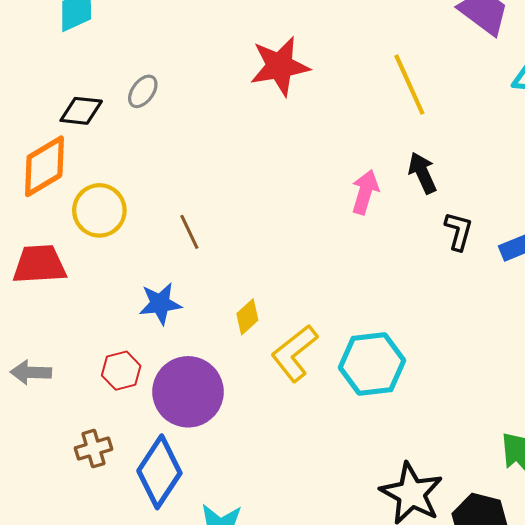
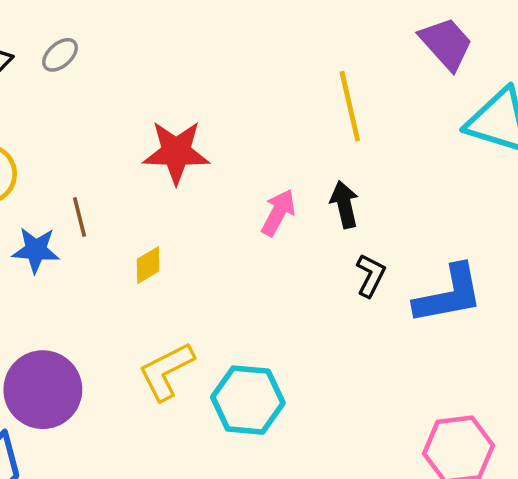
red star: (280, 66) -> (176, 152), moved
blue star: (160, 304) -> (36, 250), moved
yellow diamond: (247, 317) -> (148, 265), moved

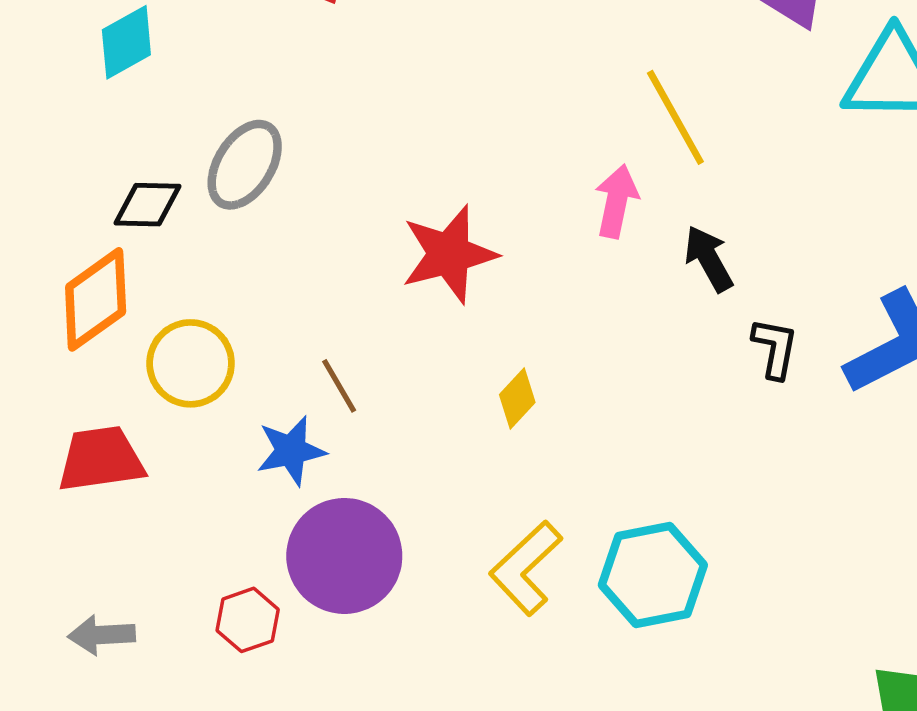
gray ellipse: (60, 55) -> (245, 165), size x1.6
pink arrow: (278, 213) -> (617, 201), moved
yellow diamond: (148, 265) -> (517, 398), moved
purple circle: (43, 390) -> (344, 556), moved

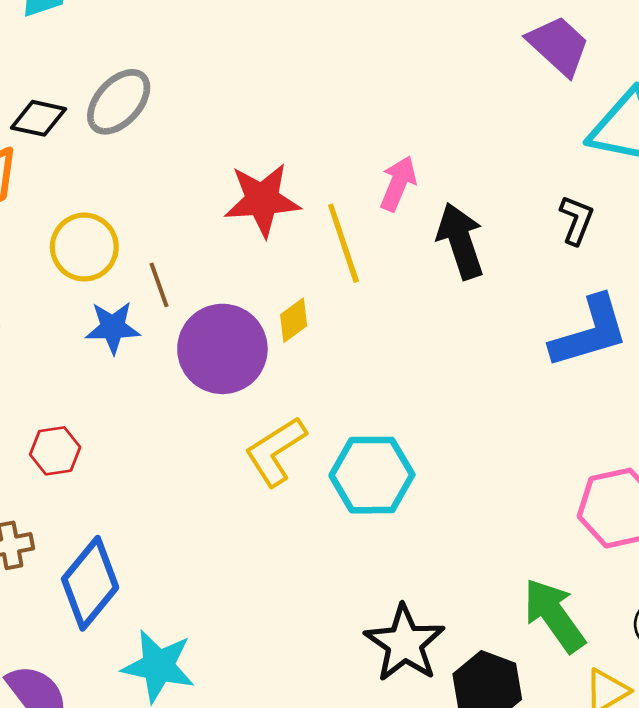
yellow line: (675, 117) -> (343, 243), moved
black arrow: (709, 259) -> (460, 241), size x1.4
black L-shape: (775, 348) -> (576, 220), moved
yellow circle: (191, 363) -> (84, 247), moved
purple circle: (344, 556) -> (222, 349), moved

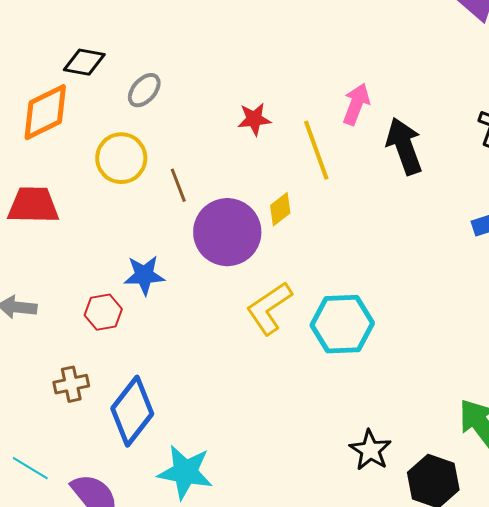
gray ellipse: (119, 102) -> (144, 90), moved, size x0.7
red star: (262, 200) -> (254, 119), size x0.6
blue star: (113, 327) -> (144, 275), moved
black star: (405, 643) -> (370, 450), size x0.7

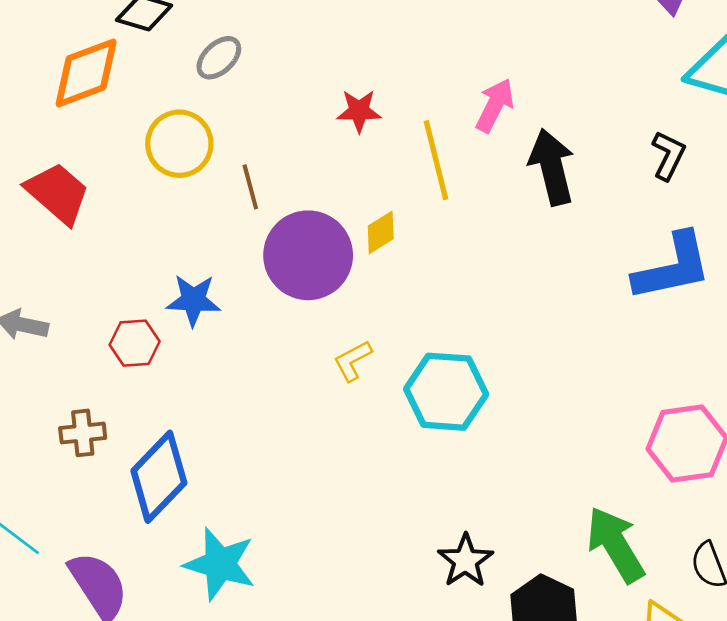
red trapezoid: (33, 205) -> (58, 193), turned 34
yellow L-shape: (269, 308) -> (353, 361), size x0.6

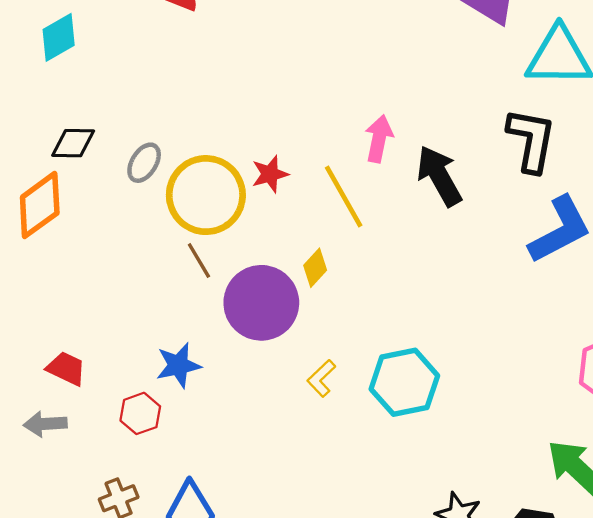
yellow circle: (179, 144) -> (206, 195), moved, size x1.4
black L-shape: (668, 155) -> (531, 140), size x1.6
red trapezoid: (58, 193) -> (66, 369), moved, size x0.7

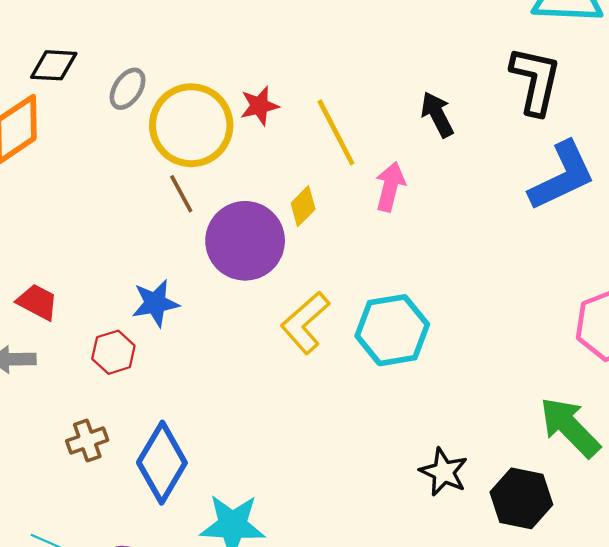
pink arrow: (379, 139) -> (390, 187), moved
black arrow: (439, 176) -> (437, 114), size x0.7
yellow L-shape: (321, 378) -> (305, 323), size x1.6

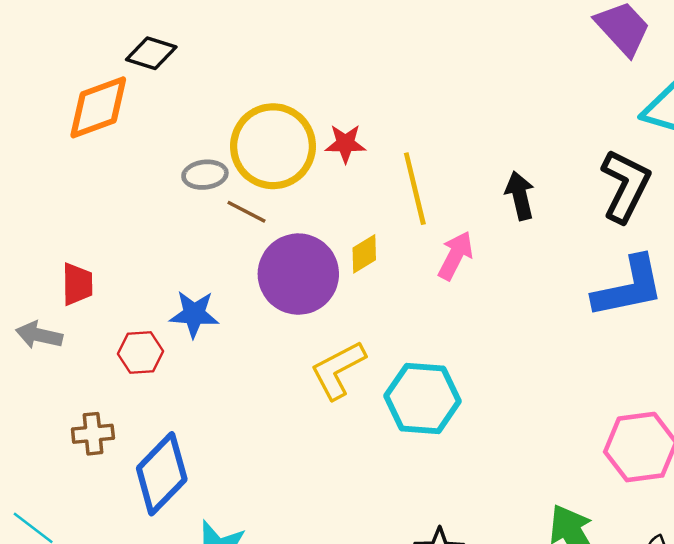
gray ellipse: (128, 89) -> (205, 175), moved, turned 36
brown line: (181, 194) -> (246, 212), turned -48
red trapezoid: (37, 302) -> (77, 284), turned 48

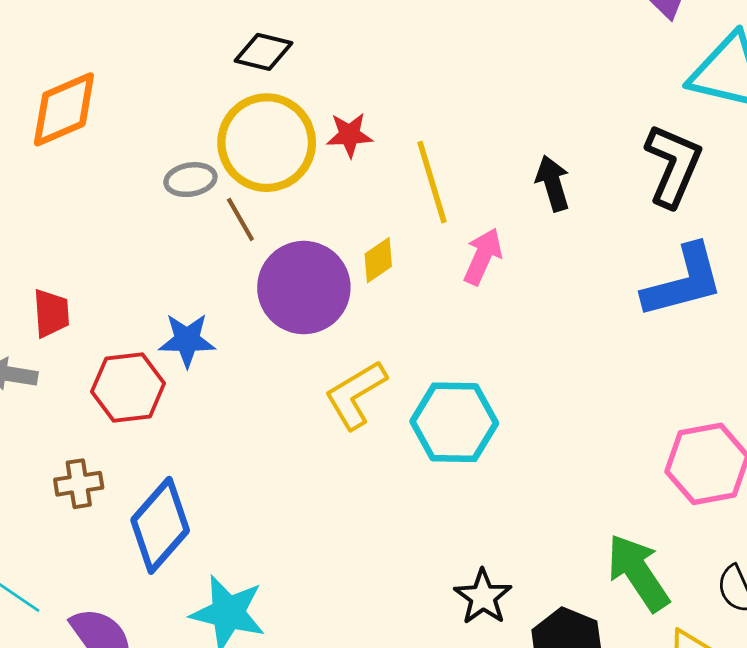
black diamond: (151, 53) -> (263, 52), moved
brown line: (246, 212) -> (240, 219), turned 36
red hexagon: (141, 352) -> (128, 388), size x1.4

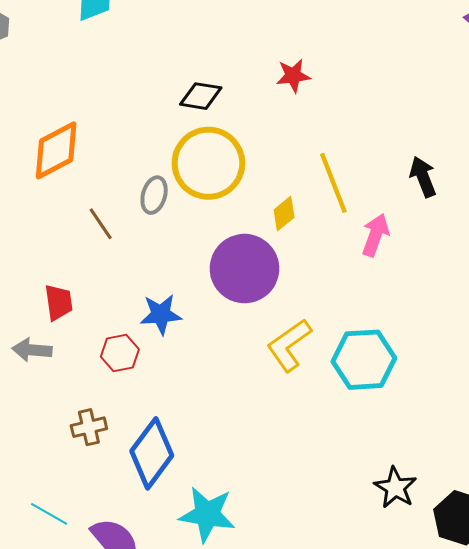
red star: (349, 135) -> (293, 76), moved
gray ellipse: (190, 180) -> (154, 195), turned -60
brown line: (240, 219) -> (101, 224), moved
yellow diamond: (378, 260) -> (284, 214), moved
red hexagon: (128, 388) -> (120, 353), size x0.7

